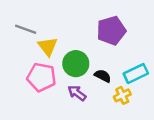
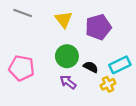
gray line: (26, 29) -> (23, 13), moved
yellow triangle: (48, 46) -> (64, 19), moved
pink pentagon: (41, 77) -> (22, 68), moved

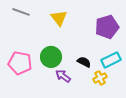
purple pentagon: (98, 27) -> (107, 27), moved
green circle: (67, 56) -> (51, 57), moved

